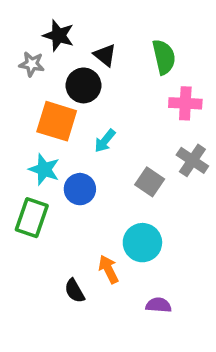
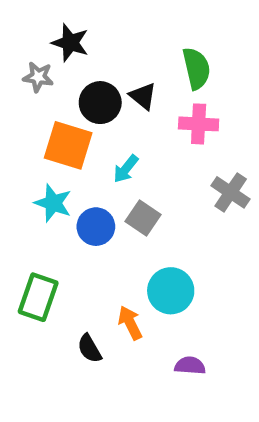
black triangle: (105, 55) -> (143, 96), moved
pink cross: (185, 103) -> (199, 124), moved
gray square: (150, 182) -> (143, 218), moved
green rectangle: (32, 218) -> (38, 297), moved

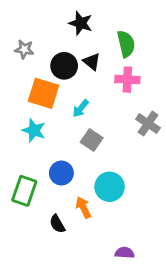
black star: (70, 43) -> (81, 23), moved
blue circle: (96, 227) -> (61, 173), moved
purple semicircle: (190, 366) -> (125, 253), moved

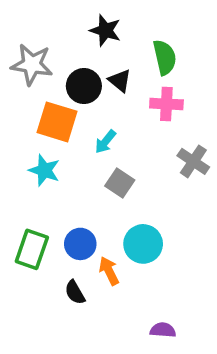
gray star: (24, 49) -> (32, 64), size x1.6
blue circle: (61, 173) -> (80, 244), moved

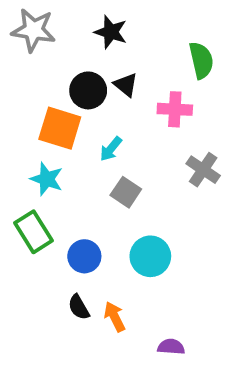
green semicircle: (165, 57) -> (201, 60), moved
gray star: (32, 64) -> (33, 30), moved
green rectangle: (32, 249) -> (33, 232), moved, turned -51
orange arrow: (109, 271) -> (115, 317), moved

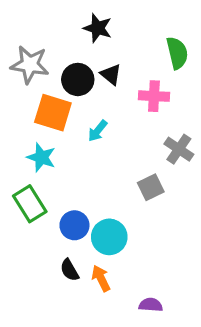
gray star: (33, 30) -> (30, 65), moved
gray square: (126, 192) -> (151, 187), moved, turned 30
cyan circle: (150, 256) -> (109, 237), moved

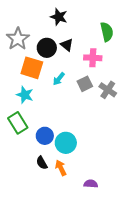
gray star: (30, 65) -> (18, 39), turned 30
gray square: (151, 187) -> (85, 84), moved

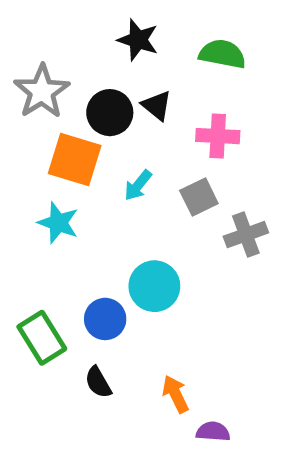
green semicircle: (107, 32) -> (222, 54), moved, turned -66
gray cross: (108, 90) -> (246, 235), moved, turned 36
green rectangle: (18, 123) -> (42, 338), moved
cyan circle: (66, 143) -> (154, 286), moved
orange arrow: (61, 168) -> (175, 394), moved

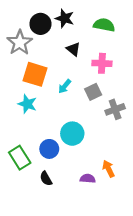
black circle: (110, 113) -> (40, 24), moved
orange arrow: (175, 394) -> (108, 169), moved
purple semicircle: (213, 432) -> (88, 179), moved

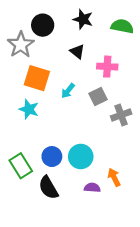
black star: (65, 18) -> (83, 19), moved
green semicircle: (104, 25) -> (122, 26), moved
cyan circle: (72, 134) -> (81, 157), moved
black semicircle: (46, 179) -> (48, 188), size x1.5

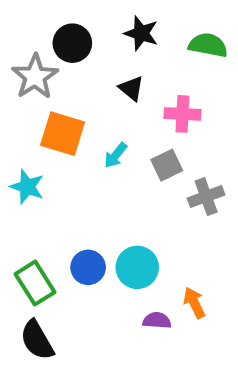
cyan star: (29, 109) -> (27, 187), moved
black semicircle: (48, 188) -> (37, 340), moved

